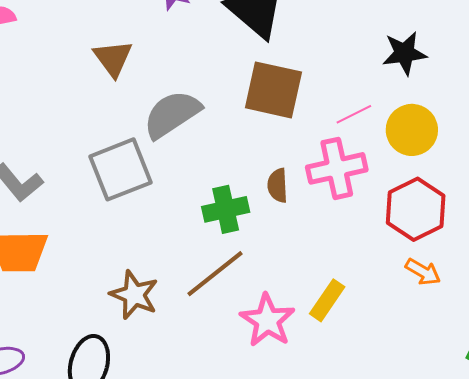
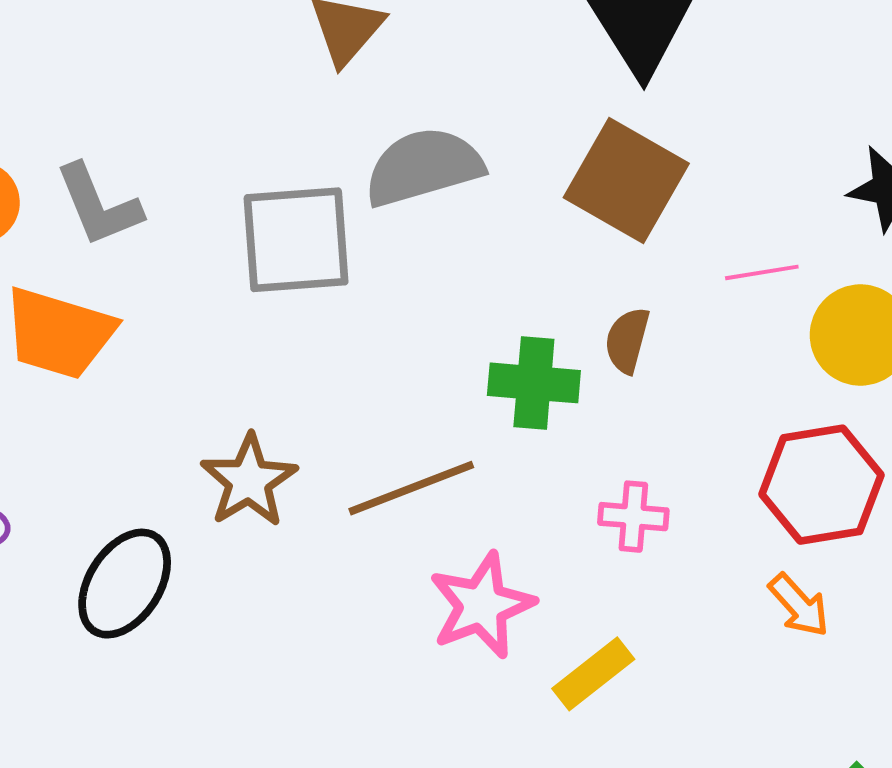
pink cross: (337, 168) -> (633, 517), moved, size x0.6
brown semicircle: (278, 185) -> (627, 340), moved
green cross: (226, 209) -> (534, 383), moved
yellow rectangle: (327, 300) -> (593, 674), moved

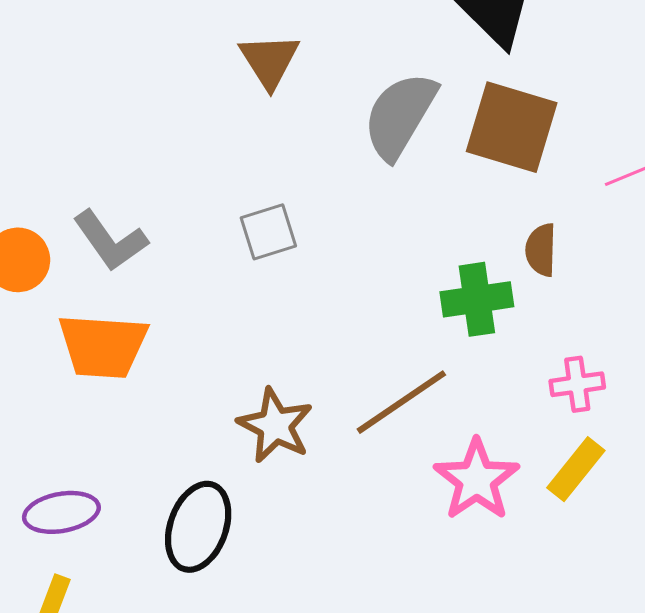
gray semicircle: (424, 167) -> (400, 116), moved, turned -30
gray square: (296, 240) -> (268, 232), size x0.6
yellow rectangle: (593, 674) -> (576, 469), moved

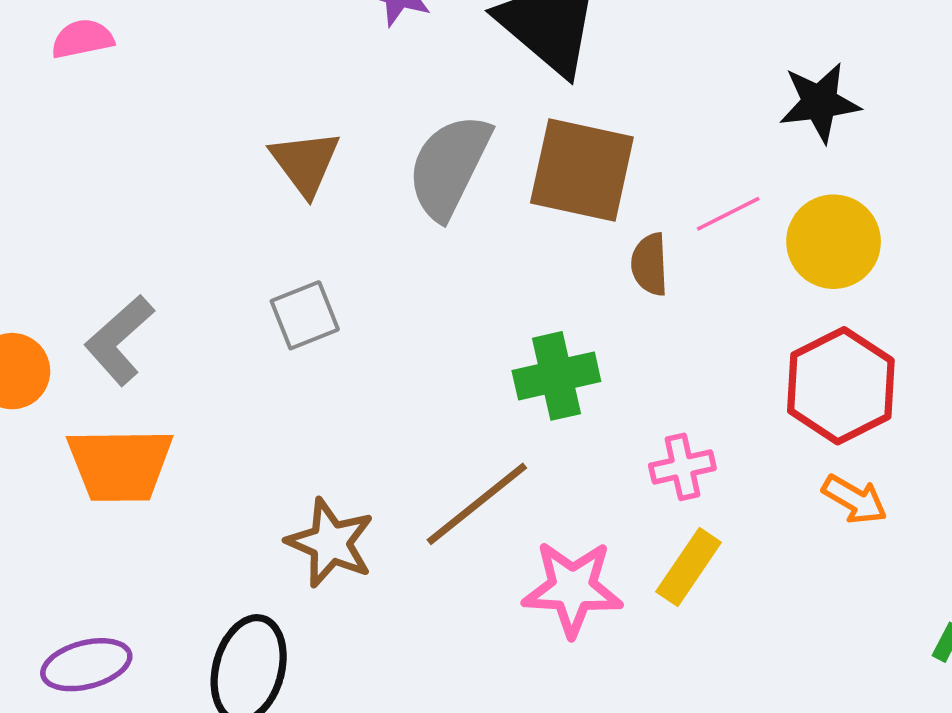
brown triangle: (269, 61) -> (305, 163), moved
gray L-shape: (110, 241) -> (119, 340), turned 88
brown semicircle: (541, 250) -> (650, 264), moved
pink star: (477, 480) -> (572, 588), turned -30

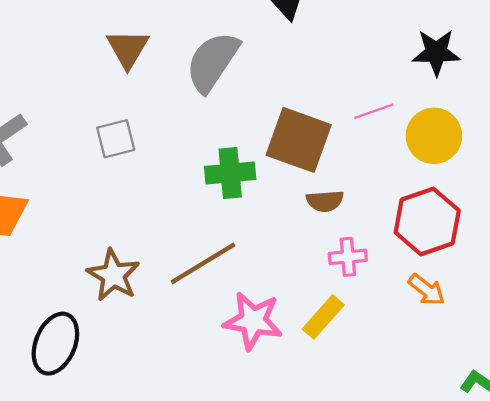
brown square: (582, 170) -> (299, 140), moved
brown semicircle: (650, 264) -> (325, 201), moved, turned -99
green cross: (556, 376) -> (230, 173), moved
pink cross: (682, 467) -> (348, 257), moved

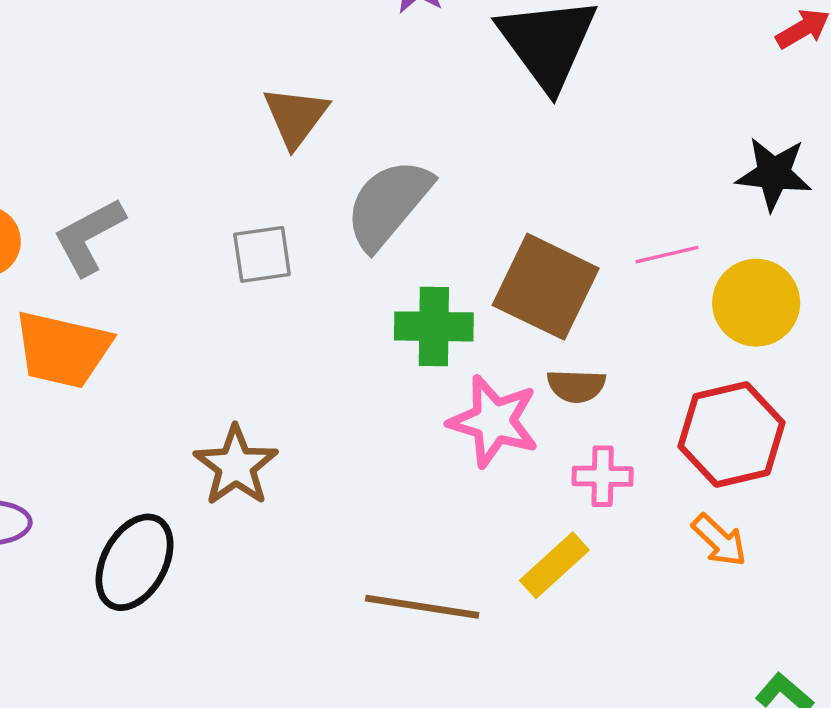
gray semicircle: (212, 62) -> (388, 204), moved
brown line: (203, 263) -> (422, 607), moved, turned 34
pink star: (253, 321) -> (494, 421), moved

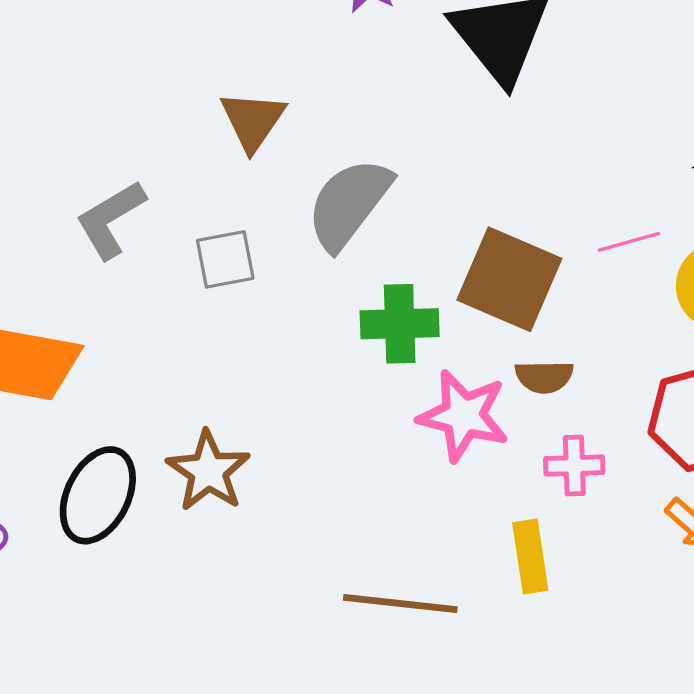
gray L-shape: (89, 237) -> (111, 219), moved
black ellipse: (135, 562) -> (98, 495), moved
yellow rectangle: (554, 565) -> (530, 557), turned -54

